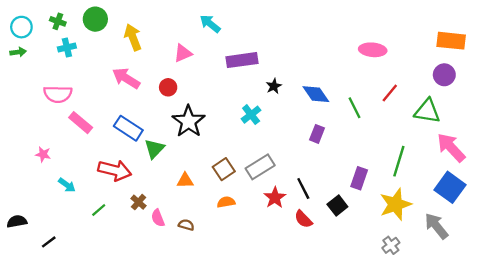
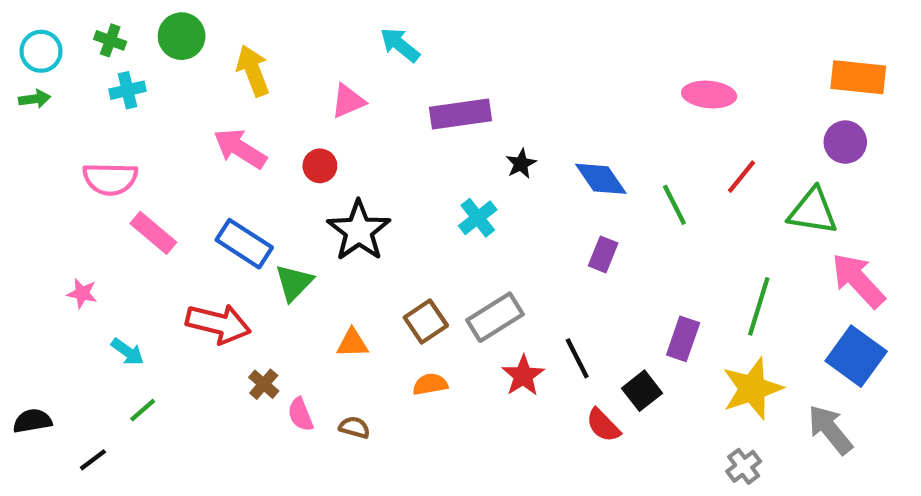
green line: (99, 210) -> (143, 410), moved
red semicircle: (303, 219) -> (603, 425), moved

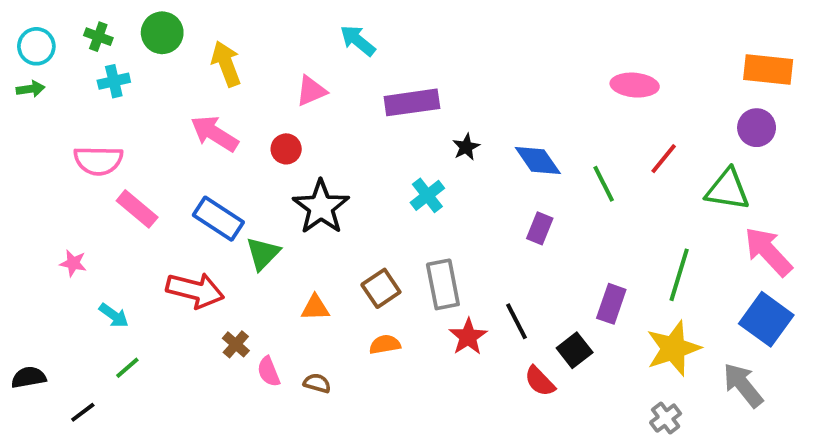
gray rectangle: (495, 317) -> (443, 284), turned -69

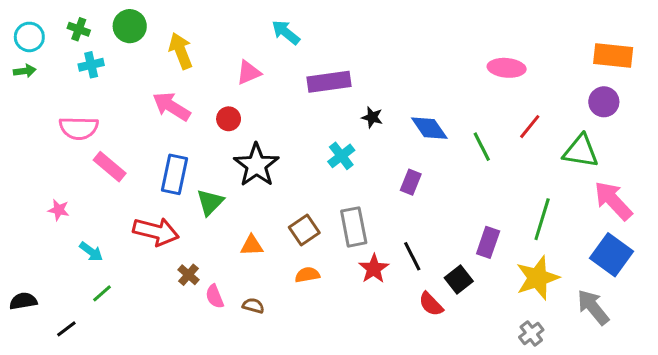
black star: (466, 147) -> (372, 117), turned -30
blue rectangle: (218, 219) -> (175, 174), turned 69
purple rectangle: (540, 228) -> (411, 182), moved

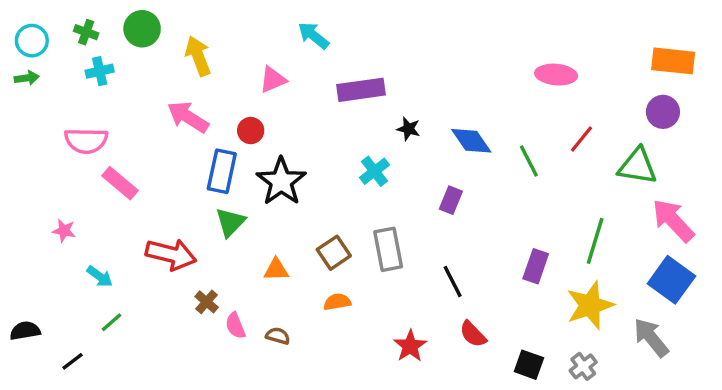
blue rectangle: (175, 174) -> (222, 171), moved
red star: (374, 269) -> (410, 346), moved
black square: (459, 279) -> (529, 365), moved, turned -32

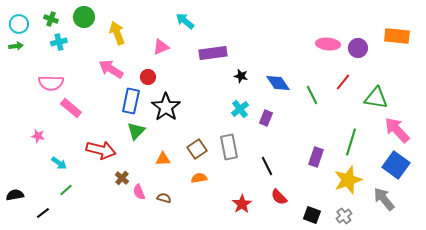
purple circle: (663, 112) -> (358, 48), moved
cyan cross: (375, 171) -> (240, 109), moved

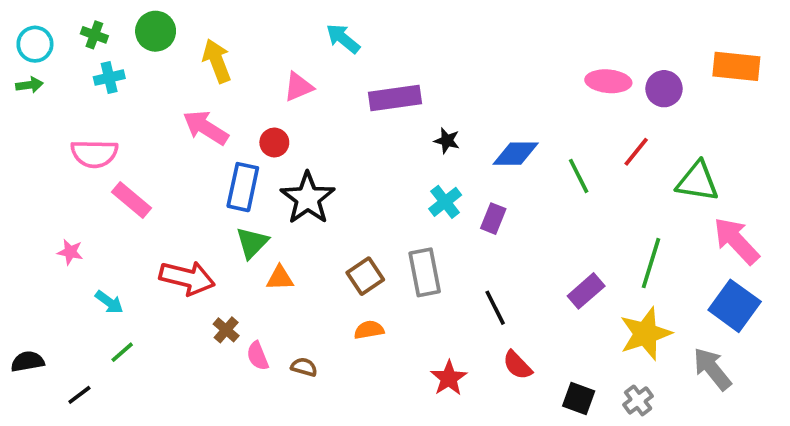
blue diamond: (278, 83) -> (516, 154), turned -55
purple rectangle: (316, 157) -> (586, 291), turned 30
orange triangle: (163, 159) -> (280, 278), moved

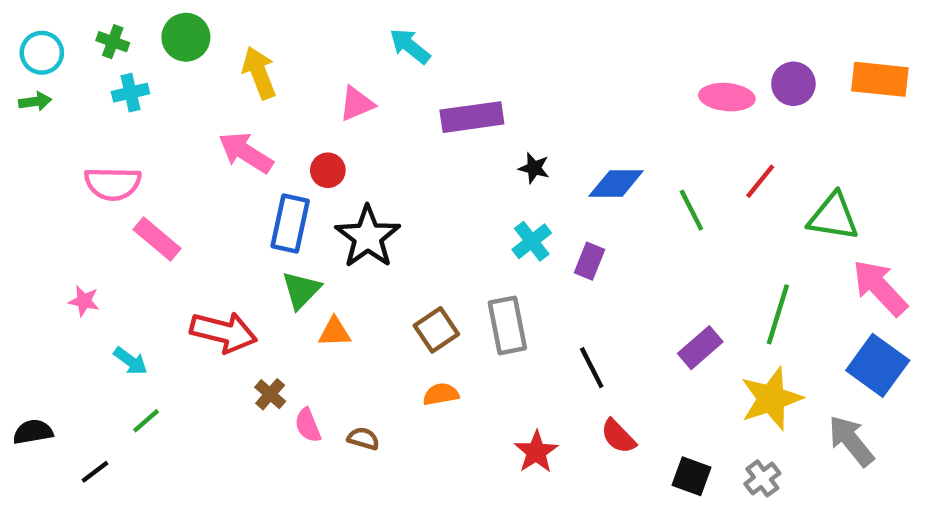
purple circle: (664, 89) -> (793, 84), moved

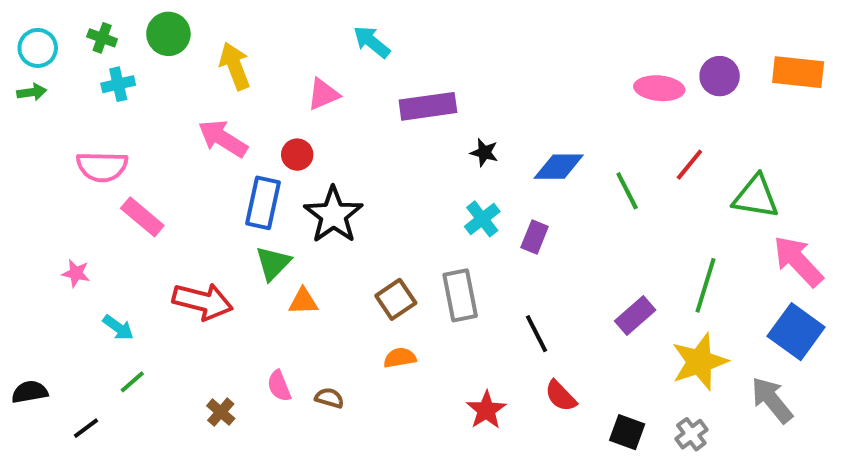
brown cross: (270, 394) -> (221, 412), moved

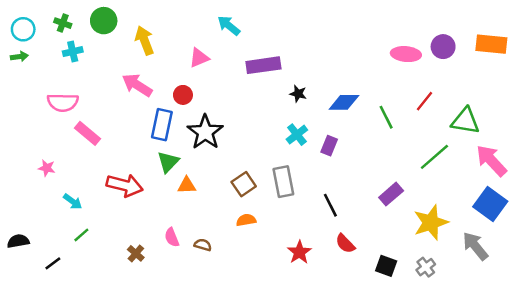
green line: (706, 285) -> (434, 157), moved, turned 32

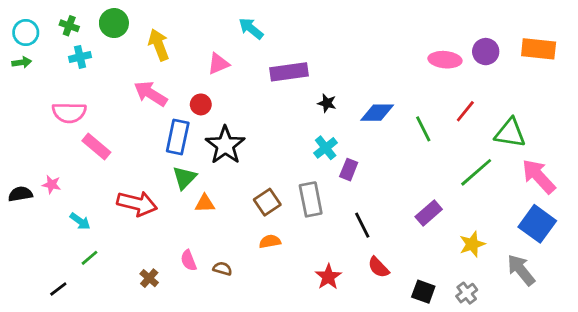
purple rectangle: (329, 146) -> (349, 170), moved
yellow star: (431, 223) -> (472, 244), size x0.7
black semicircle: (18, 241) -> (20, 194), moved

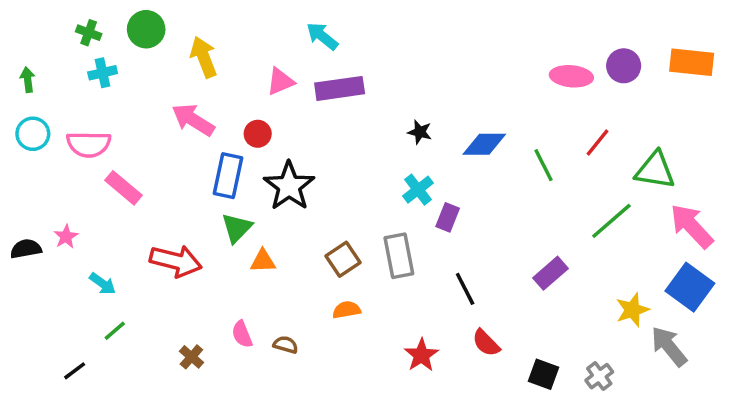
cyan circle: (26, 33) -> (33, 134), moved
green arrow: (22, 62) -> (28, 80), turned -90
purple rectangle: (289, 72) -> (340, 88), moved
pink star: (52, 184) -> (66, 237), turned 30
yellow star: (472, 244) -> (632, 310), moved

